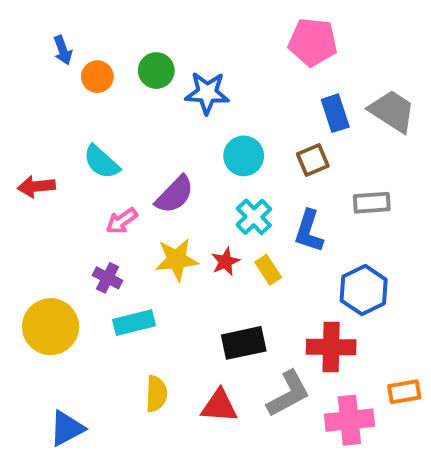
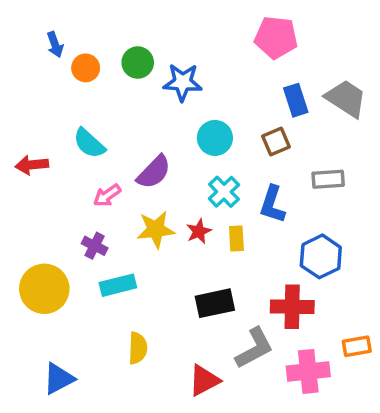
yellow rectangle: (268, 270) -> (236, 239), turned 30
red triangle: (219, 406) -> (204, 380), moved, turned -32

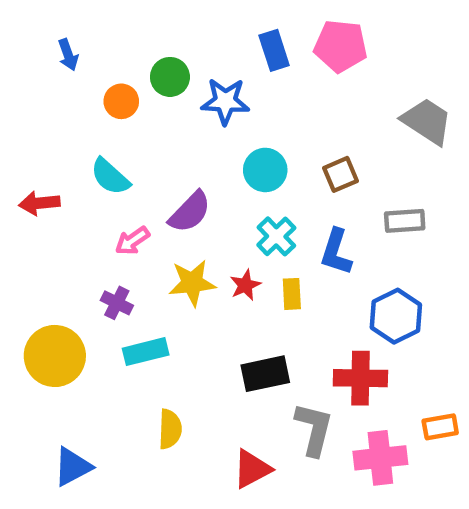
orange circle: (86, 68) -> (121, 101), moved
blue rectangle: (296, 100) -> (274, 50), moved
gray L-shape: (254, 348) -> (314, 429), turned -48

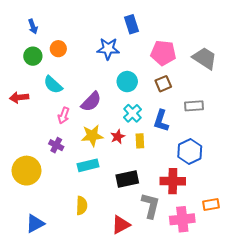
pink pentagon: (341, 46) -> (163, 53), moved
green circle: (170, 77) -> (33, 56), moved
pink arrow: (132, 241) -> (64, 115), turned -35
cyan rectangle: (146, 352) -> (88, 165), moved

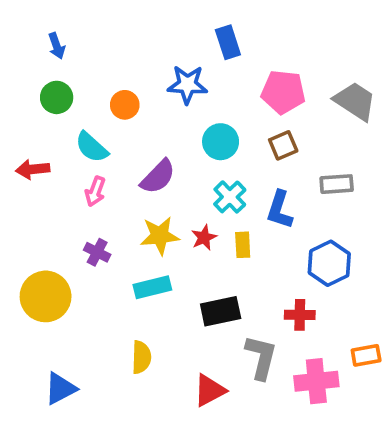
orange circle: (58, 49) -> (125, 105), moved
pink arrow: (64, 115) -> (95, 191), moved
red cross: (173, 181) -> (300, 315), size x0.7

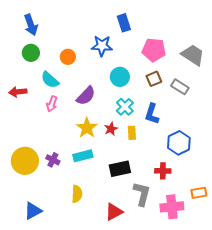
blue arrow: (57, 46) -> (31, 25), size x1.5
gray rectangle: (337, 184) -> (180, 87), moved, turned 36
yellow star: (160, 236) -> (87, 128), turned -30
purple cross: (97, 252) -> (53, 160), moved

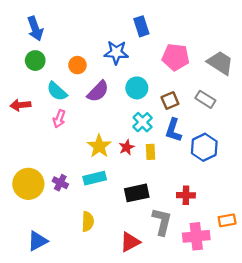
brown square: (154, 79) -> (170, 100), moved
purple semicircle: (86, 96) -> (98, 91), moved
blue hexagon: (179, 143) -> (204, 147), moved

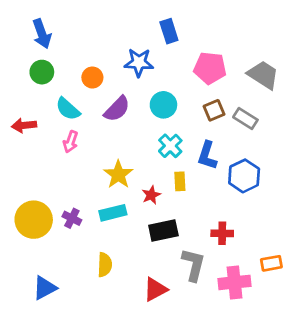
brown square: (170, 100) -> (214, 110), moved
red star: (127, 147) -> (151, 195), moved

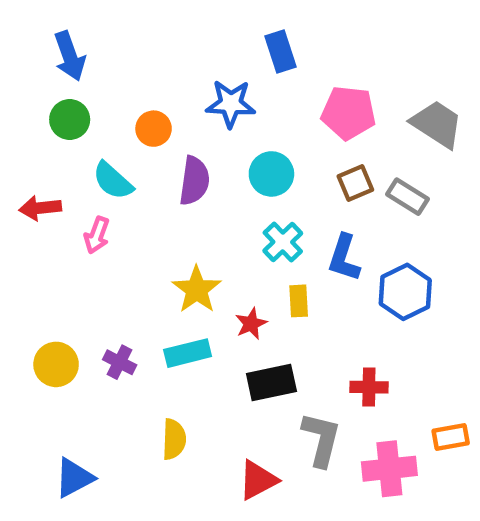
purple semicircle: (117, 109) -> (194, 181), turned -36
pink arrow: (71, 142) -> (97, 235), moved
yellow circle: (34, 220) -> (56, 364), size x0.7

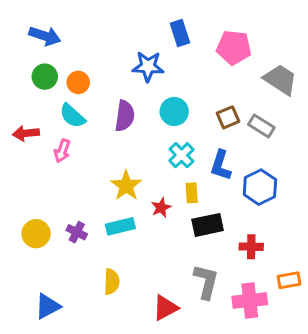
blue arrow: (70, 56) -> (45, 36), turned -52
pink pentagon: (349, 113) -> (234, 48), moved
orange circle: (154, 129) -> (78, 82), moved
black rectangle: (271, 383) -> (208, 225), moved
red cross: (369, 387) -> (251, 247), moved

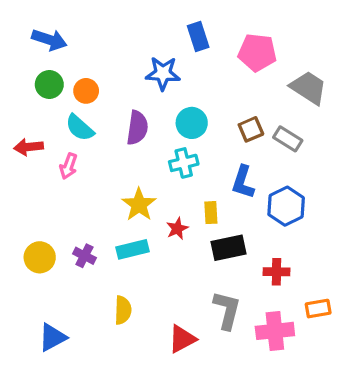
cyan cross: (181, 155) -> (184, 163), moved, turned 30

